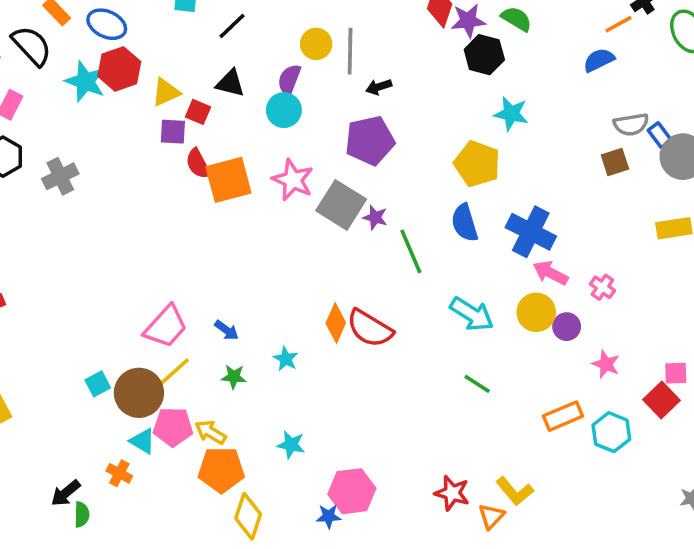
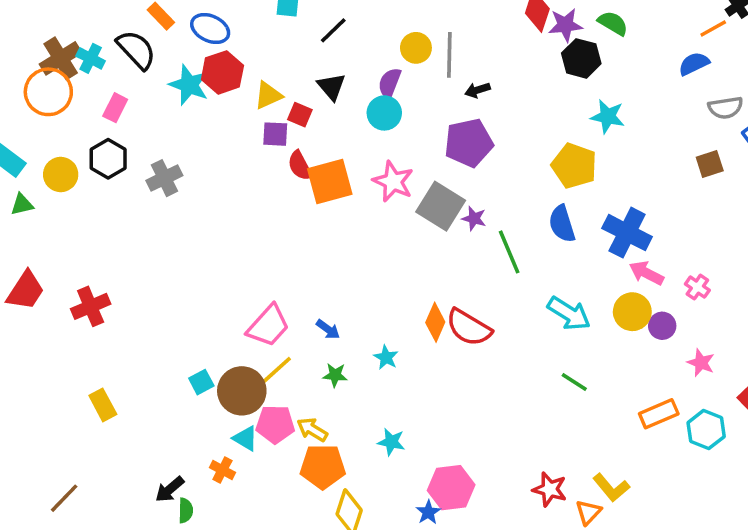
black triangle: (230, 83) -> (332, 87), turned 36
gray semicircle: (631, 124) -> (726, 108), moved
blue star: (329, 516) -> (428, 512), turned -30

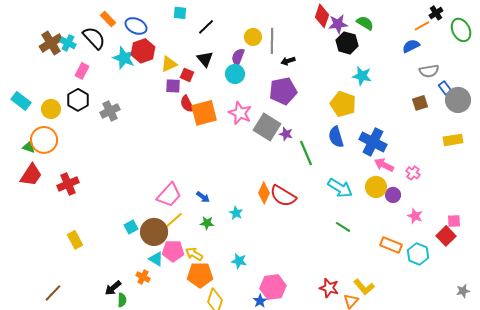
orange circle: (48, 92) -> (44, 140), moved
green triangle: (22, 204) -> (29, 147), moved, turned 32
orange rectangle: (659, 414) -> (391, 245), turned 45

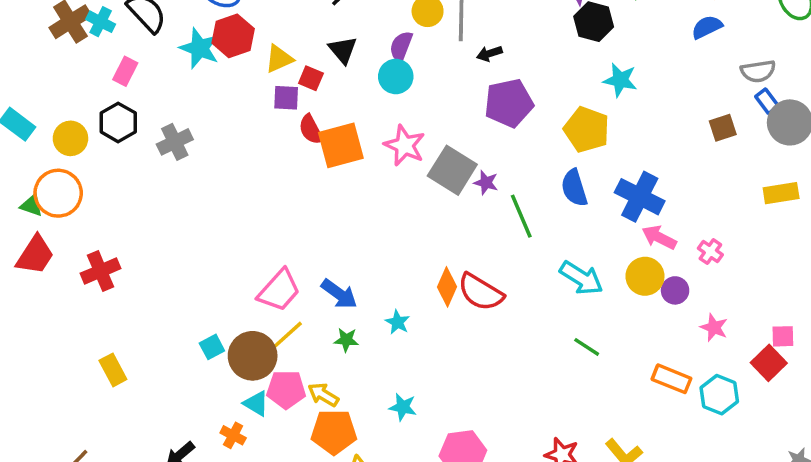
gray semicircle: (429, 71) -> (758, 71), moved
purple pentagon: (283, 91) -> (509, 103), moved
blue arrow: (203, 197) -> (339, 294), size x1.5

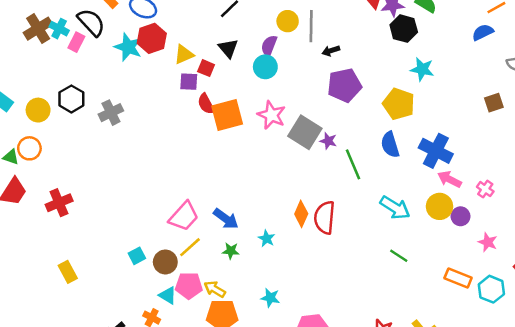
pink rectangle: (125, 71) -> (76, 42), moved
orange circle: (58, 193) -> (29, 148), size x0.7
red semicircle: (481, 292) -> (325, 218), turned 64
brown circle: (253, 356) -> (165, 262), size x0.7

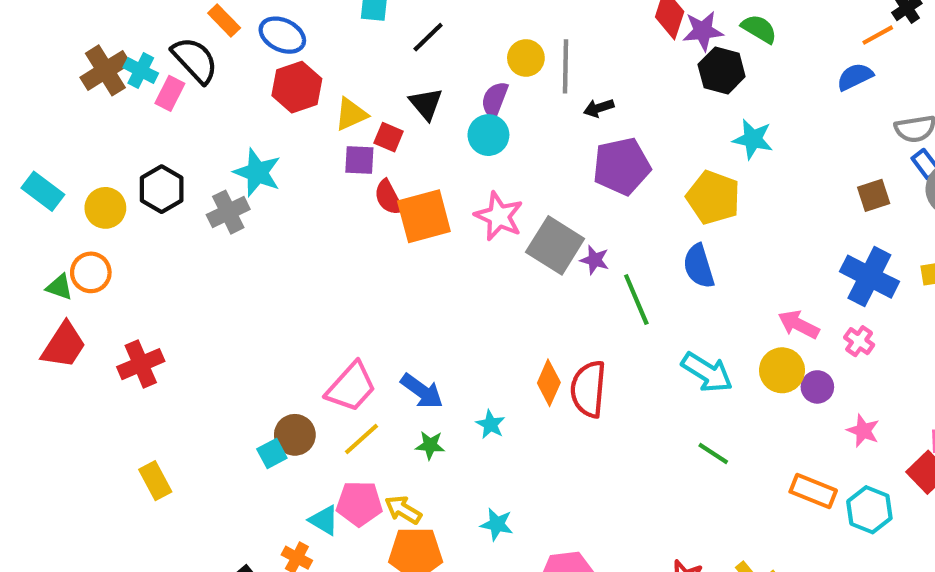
cyan star: (128, 47) -> (257, 172), moved
blue cross: (436, 151) -> (869, 277), moved
brown circle: (165, 262) -> (295, 435), moved

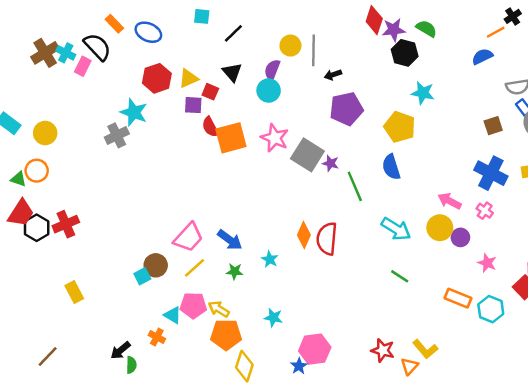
red hexagon: (297, 87) -> (157, 78), moved
black hexagon: (162, 189) -> (37, 228), moved

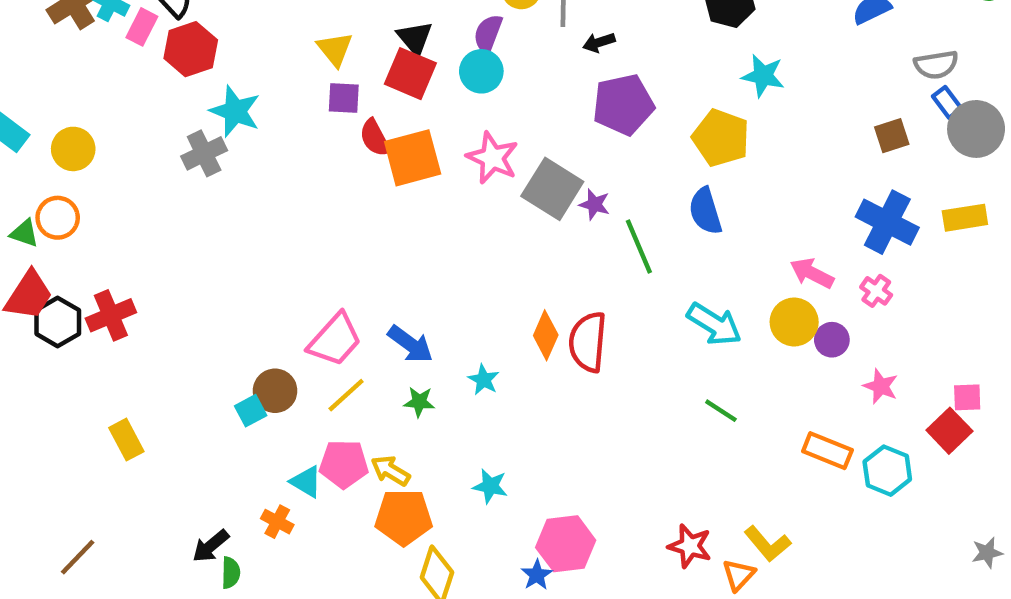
red hexagon: (157, 78) -> (191, 49), moved
yellow triangle: (188, 78) -> (335, 49), turned -45
red square: (210, 92) -> (410, 74), moved, size x1.6

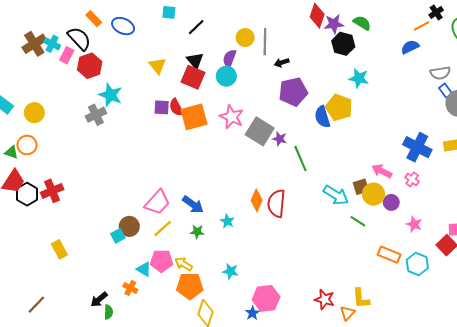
purple square: (344, 98) -> (162, 107), moved
brown square: (892, 136) -> (361, 187), moved
blue semicircle: (705, 211) -> (322, 117), moved
green line: (721, 411) -> (358, 221), moved
yellow L-shape: (768, 544) -> (361, 298), turned 35

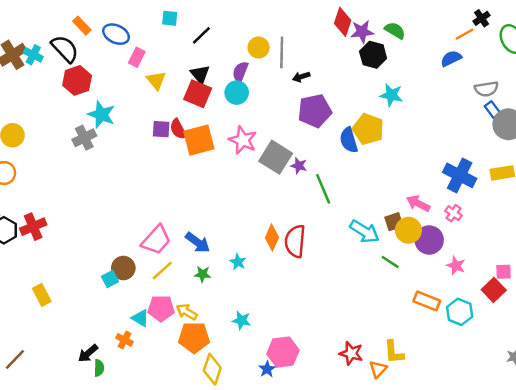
pink rectangle: (67, 55) -> (137, 57), moved
purple circle: (391, 202) -> (429, 240), size x1.5

